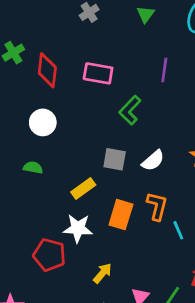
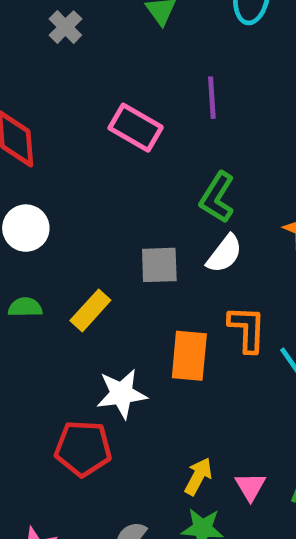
pink rectangle: (98, 73) -> (136, 128), moved, turned 32
green L-shape: (130, 110) -> (217, 197), moved
yellow rectangle: (83, 189) -> (90, 310), moved
yellow arrow: (102, 273) -> (198, 476), moved

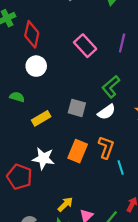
white circle: (26, 228) -> (36, 66), moved
green semicircle: (25, 307) -> (17, 97), moved

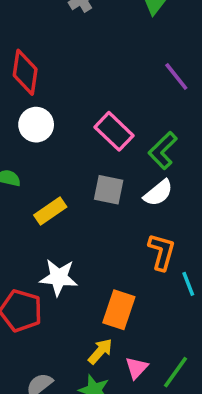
purple line: (122, 43) -> (176, 76), turned -48
pink rectangle: (85, 46) -> (114, 131), moved
orange rectangle: (78, 151) -> (119, 310), moved

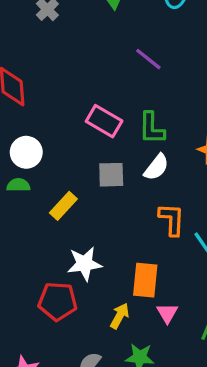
white circle: (36, 125) -> (26, 152), moved
green L-shape: (163, 150) -> (152, 128), turned -32
yellow arrow: (100, 351) -> (120, 316), moved
pink triangle: (137, 368) -> (167, 313), moved

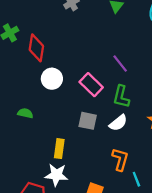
purple line: (148, 59) -> (120, 63), moved
white circle: (26, 152) -> (52, 79), moved
yellow rectangle: (63, 206) -> (59, 149), moved, turned -48

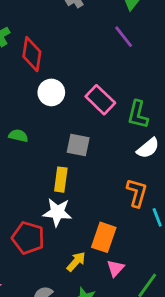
purple line: (120, 63) -> (124, 37), moved
gray square: (88, 121) -> (78, 145), moved
white semicircle: (118, 123) -> (148, 148), moved

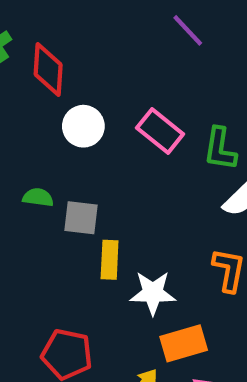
gray square: (78, 145) -> (81, 218), moved
white star: (57, 212) -> (153, 293), moved
orange rectangle: (104, 237) -> (184, 343), turned 60

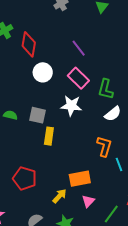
purple line: (188, 30) -> (79, 48), moved
green semicircle: (38, 197) -> (10, 115), moved
white star: (153, 293) -> (71, 106), moved

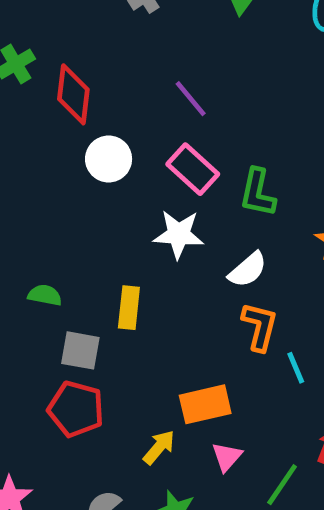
white semicircle: (113, 114) -> (248, 270), moved
green semicircle: (10, 115) -> (45, 295), moved
gray square: (37, 115) -> (80, 350), moved

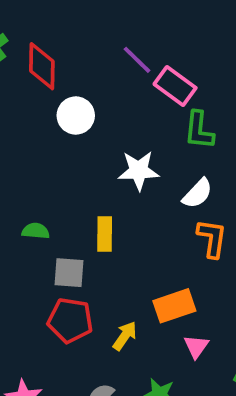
pink rectangle: (193, 169) -> (175, 86), moved
yellow arrow: (159, 447) -> (125, 336), moved

